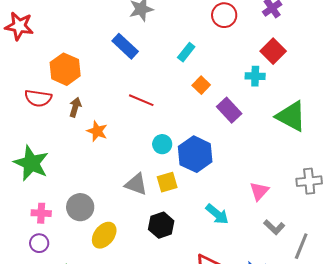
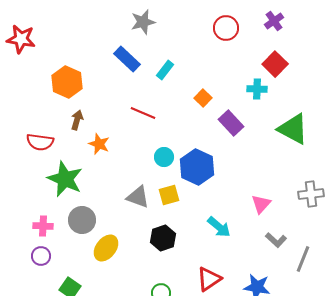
cyan rectangle: (186, 52) -> (165, 70), moved
red semicircle: (38, 98) -> (40, 142), moved
green star: (31, 163) -> (65, 179), moved

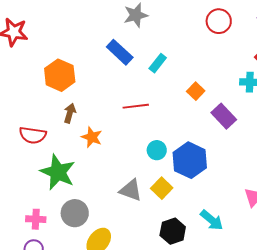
red line: (143, 113) -> (136, 106), turned -30
yellow square: (169, 195) -> (162, 188), turned -30
black hexagon: (163, 238) -> (173, 231), moved

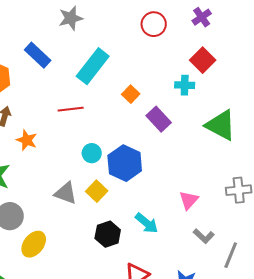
blue rectangle: (120, 52) -> (38, 55), moved
cyan rectangle: (158, 63) -> (93, 66), size x1.8

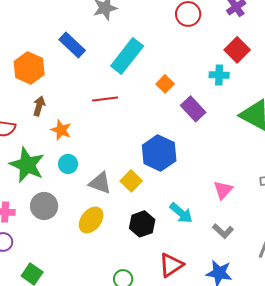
cyan circle: (92, 153) -> (68, 164), moved
gray L-shape: (204, 236) -> (223, 231), moved
yellow ellipse: (34, 244) -> (91, 220), moved

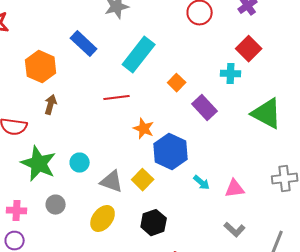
orange star: (61, 130) -> (144, 129), moved
pink triangle: (223, 190) -> (235, 189), turned 40
gray circle: (44, 206) -> (56, 205), size x0.7
cyan arrow: (181, 213) -> (202, 183), moved, size x0.7

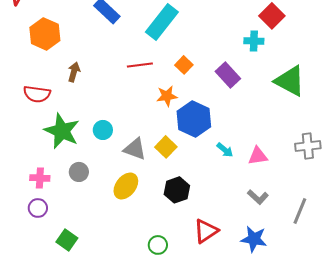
orange hexagon: (41, 67) -> (45, 34), moved
orange square: (177, 83) -> (184, 65), moved
orange star: (144, 129) -> (167, 96), turned -30

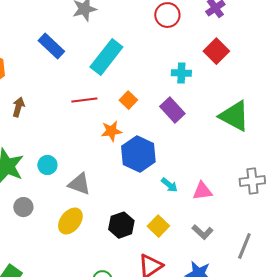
cyan cross: (254, 41) -> (181, 73), moved
yellow square: (166, 147) -> (158, 226), moved

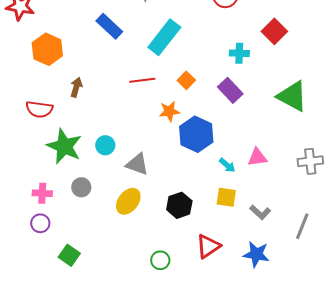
pink triangle: (202, 191) -> (257, 157), moved
yellow square: (158, 226) -> (226, 197), moved, turned -35

